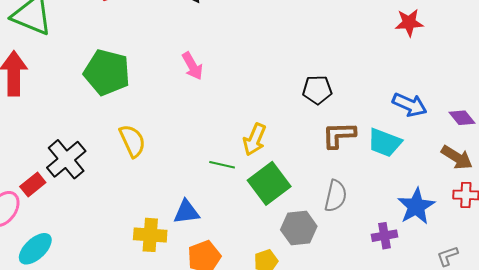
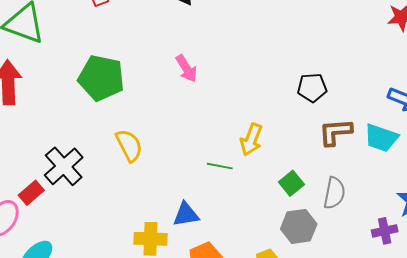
green square: (269, 183) -> (291, 183), moved, size x0.6

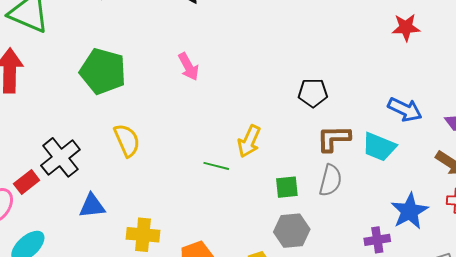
green square: (291, 183) -> (287, 187), turned 30
gray semicircle: (334, 193) -> (331, 180), moved
blue triangle: (186, 214) -> (92, 206), moved

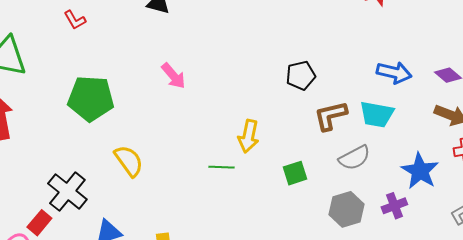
gray semicircle: (331, 180) -> (354, 158), moved, turned 60
gray hexagon: (292, 231) -> (347, 209), moved

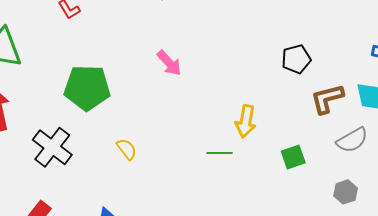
yellow semicircle: (129, 161) -> (127, 149), size x0.7
black cross: (67, 192) -> (52, 147), moved
gray hexagon: (347, 209) -> (346, 192), size x0.7

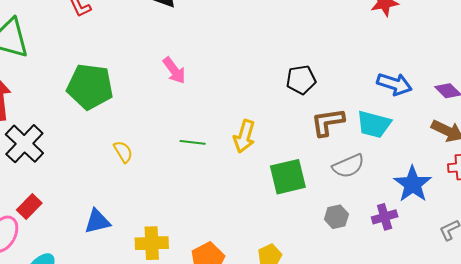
black cross: (52, 147) -> (24, 144), moved
green line: (220, 153) -> (193, 142), moved
green square: (293, 157) -> (288, 177), size x1.5

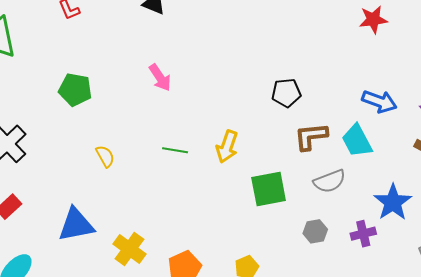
green pentagon: (90, 87) -> (75, 90), size x0.7
cyan trapezoid: (374, 124) -> (357, 141), turned 45
blue triangle: (97, 221) -> (76, 225), size x1.4
yellow cross: (152, 243) -> (129, 249), turned 36

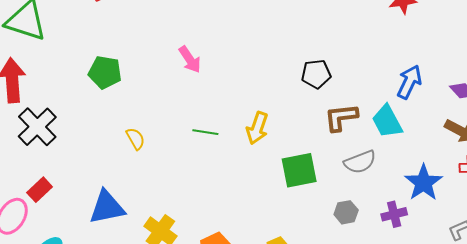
blue arrow: (379, 101) -> (409, 82), turned -84

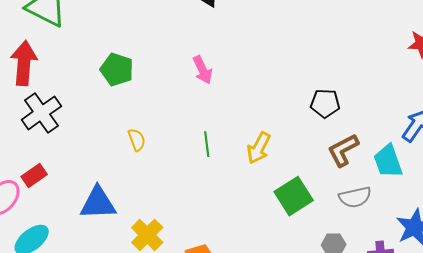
brown L-shape: (341, 117) -> (343, 150), turned -30
green line: (205, 132) -> (207, 144), turned 65
green square: (299, 170) -> (294, 196), turned -30

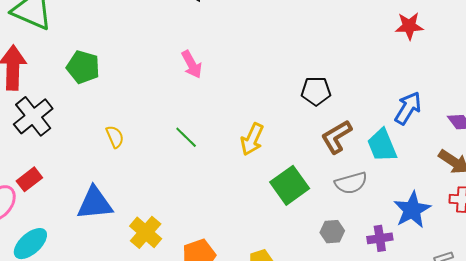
green pentagon: (117, 70) -> (83, 67), moved
yellow semicircle: (137, 140) -> (115, 137), moved
green line: (207, 144) -> (186, 137), moved, turned -35

